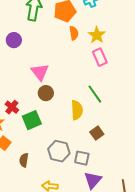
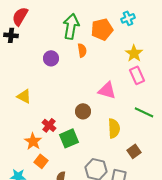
orange semicircle: (74, 33) -> (82, 50), moved
pink triangle: (40, 72) -> (107, 90), moved, turned -36
green line: (95, 94) -> (144, 112), moved, turned -30

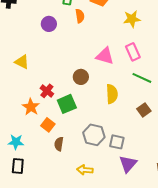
yellow star: (134, 53) -> (132, 19), turned 30
pink rectangle: (137, 75) -> (133, 52), moved
brown square: (134, 151) -> (144, 110), moved
orange square: (41, 161) -> (48, 125), moved

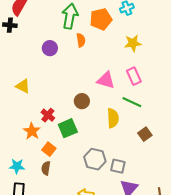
green line: (142, 78) -> (132, 102), moved
brown semicircle: (59, 144) -> (46, 168), moved

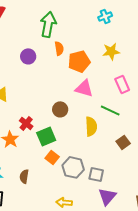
orange pentagon: (101, 19) -> (79, 61), moved
pink rectangle: (134, 76) -> (122, 84), moved
orange square: (49, 149) -> (52, 157), moved

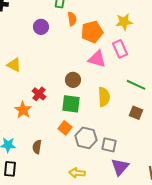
pink rectangle: (122, 84) -> (120, 49), moved
green line: (110, 110) -> (136, 85), moved
green square: (46, 136) -> (71, 104), moved, turned 30
brown square: (123, 142) -> (136, 113), turned -32

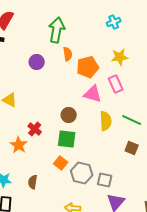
yellow semicircle: (104, 97) -> (106, 121), moved

